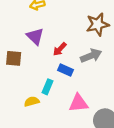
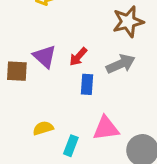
purple triangle: (35, 36) -> (45, 57), moved
blue rectangle: (65, 70) -> (87, 84), turned 72
cyan rectangle: (47, 87) -> (71, 146), moved

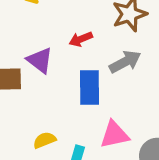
red arrow: (78, 57) -> (81, 39), moved, turned 30
blue rectangle: (87, 84) -> (89, 87), size x1.5

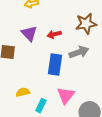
purple triangle: (40, 60) -> (29, 34), moved
pink triangle: (114, 135) -> (66, 95), turned -48

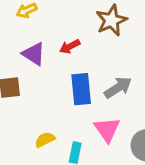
gray arrow: (79, 52) -> (118, 88), moved

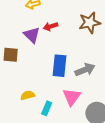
red arrow: (70, 47) -> (51, 26), moved

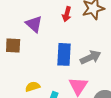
red arrow: (51, 26) -> (67, 14), moved, turned -56

